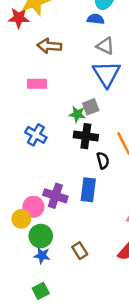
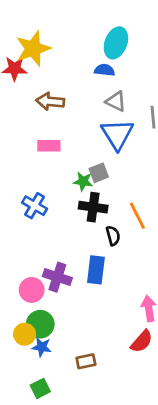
pink rectangle: (37, 84) -> (49, 146), moved
yellow circle: (21, 219) -> (25, 334), moved
brown rectangle: (80, 251) -> (86, 361), moved, turned -70

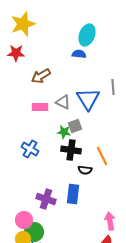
yellow star: (33, 49) -> (23, 24), moved
brown arrow: (50, 101) -> (41, 76), turned -36
gray triangle: (116, 101) -> (63, 102), moved
black semicircle: (113, 236) -> (85, 170), turned 112
pink circle: (32, 290) -> (24, 220), moved

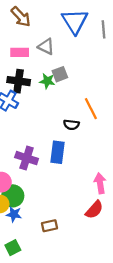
brown arrow: (41, 76) -> (21, 17), turned -102
blue triangle: (88, 99) -> (75, 21), moved
black cross: (71, 150) -> (19, 81), moved

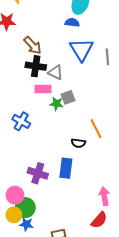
pink rectangle: (20, 52) -> (43, 89), moved
black cross: (19, 81) -> (36, 66), moved

